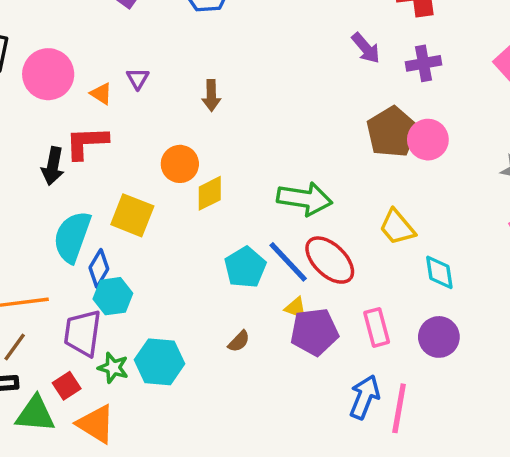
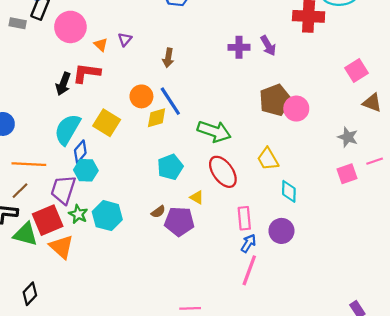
purple cross: (423, 63) -> (239, 47), moved
blue line: (288, 262) -> (170, 101), moved
purple pentagon: (314, 332) -> (179, 221), moved
red square: (67, 386) -> (48, 220), size x1.8
blue arrow: (364, 397) -> (248, 243), moved, size x0.7

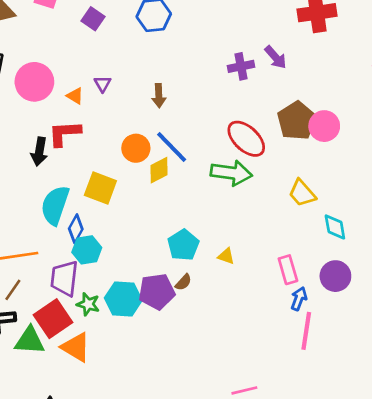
cyan pentagon: (170, 167) -> (183, 245), moved
red ellipse: (223, 172) -> (246, 139), moved
purple pentagon: (179, 221) -> (157, 291), moved

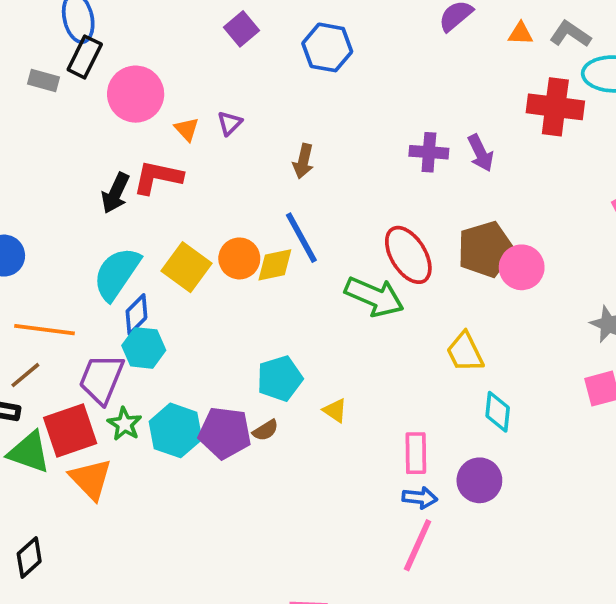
orange circle: (136, 148) -> (239, 258), moved
blue arrow: (299, 299) -> (420, 498), turned 60

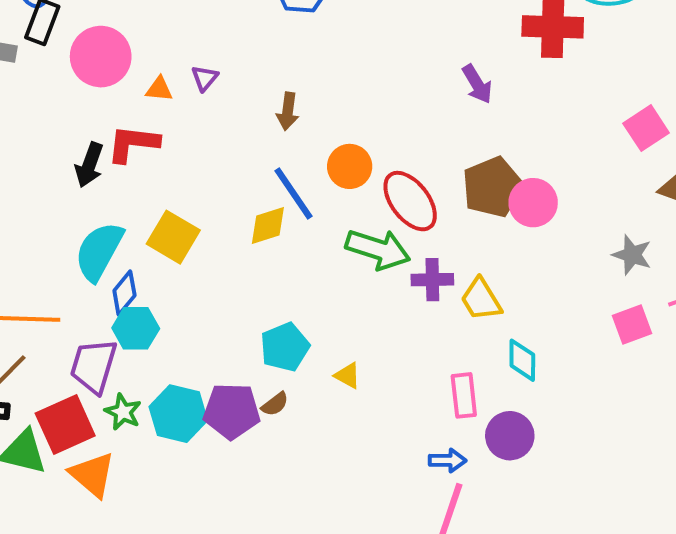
orange triangle: (187, 129) -> (159, 89), turned -36
purple cross: (429, 152) -> (432, 280), moved
orange circle: (239, 258) -> (350, 166), moved
pink rectangle: (416, 453) -> (464, 395), moved

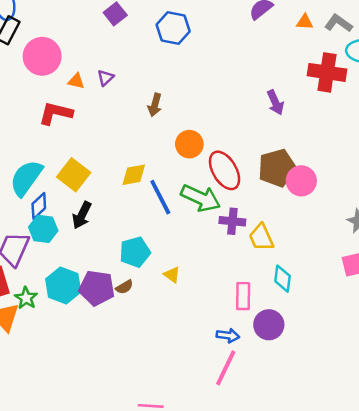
black arrow: (89, 165) -> (82, 215), moved
blue line: (293, 193) -> (160, 197), moved
green star: (123, 412) -> (26, 298), moved

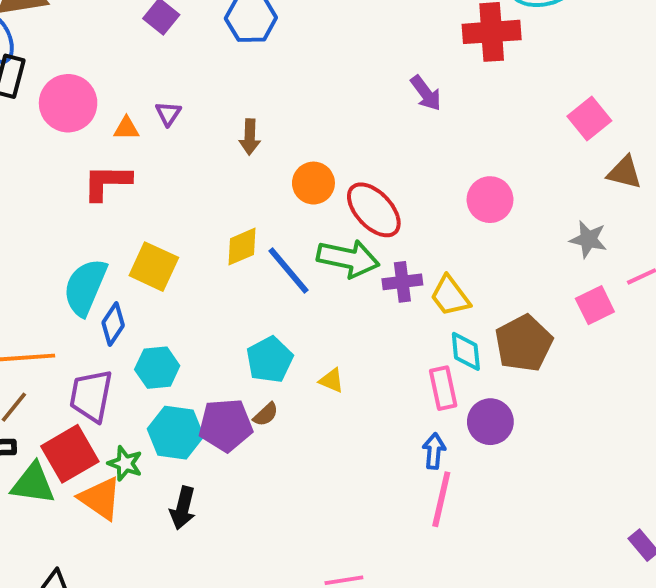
brown pentagon: (277, 168) -> (524, 343), moved
black arrow: (82, 215) -> (183, 508), moved
cyan hexagon: (43, 229) -> (157, 368), moved
cyan diamond: (282, 279) -> (466, 351), moved
blue arrow: (228, 335) -> (434, 451), turned -80

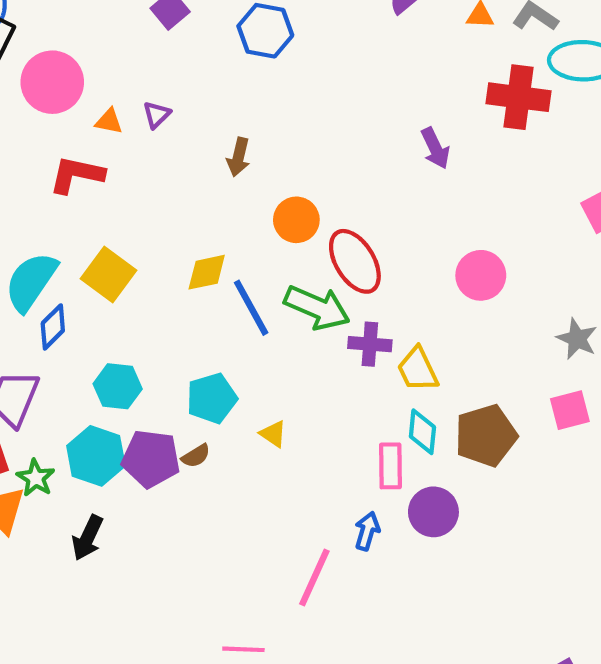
cyan hexagon: (157, 368) -> (118, 386), moved
pink line: (441, 499) -> (314, 577), moved

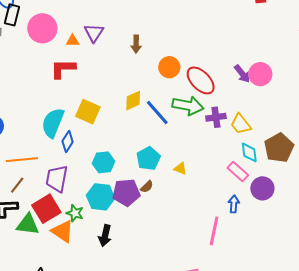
purple triangle: (157, 115) -> (94, 33), size x1.5
purple arrow: (435, 148) -> (242, 74), moved
pink rectangle: (390, 466) -> (238, 172), turned -35

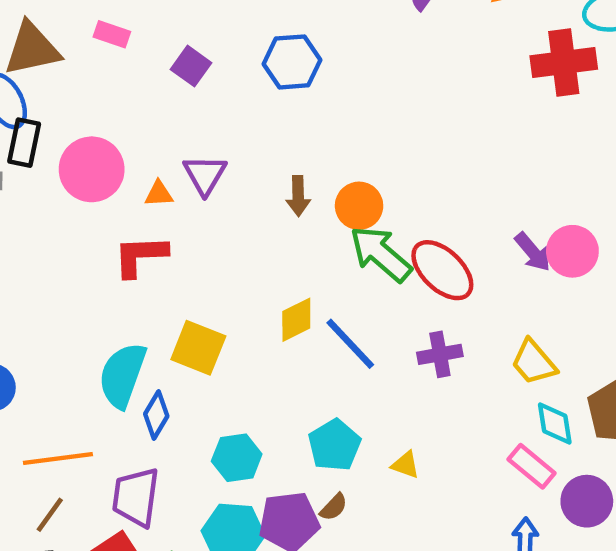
orange circle: (169, 67) -> (359, 206), moved
green arrow: (188, 106) -> (381, 254), moved, turned -148
purple cross: (216, 117) -> (440, 354), moved

